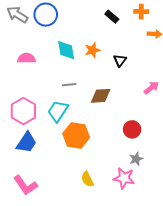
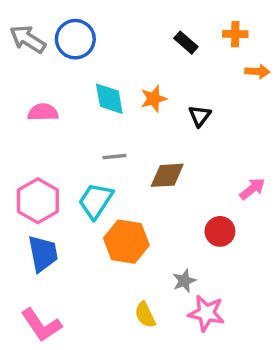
pink arrow: (151, 88) -> (252, 189), moved
blue trapezoid: (26, 143) -> (43, 254), turned -45
gray star: (136, 159) -> (184, 281), moved

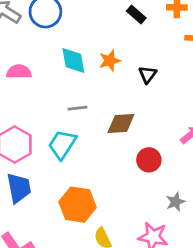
red circle: (220, 231) -> (149, 160), moved
orange hexagon: (126, 242) -> (78, 205), moved
gray star: (184, 281) -> (175, 202), moved

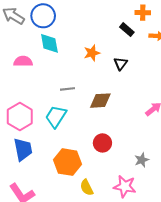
black rectangle: (136, 14) -> (127, 30), moved
cyan diamond: (73, 61) -> (49, 43), moved
red circle: (149, 160) -> (102, 143), moved

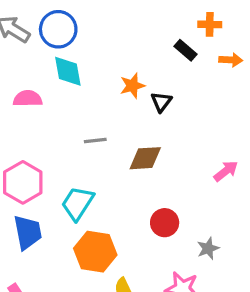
black triangle: (120, 63) -> (161, 102), moved
cyan trapezoid: (56, 116) -> (78, 203), moved
red circle: (102, 143) -> (165, 223), moved

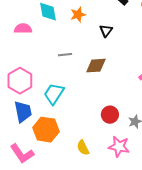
orange star: (132, 86) -> (78, 15), moved
red circle: (165, 223) -> (110, 115), moved
orange hexagon: (95, 252) -> (46, 130), moved

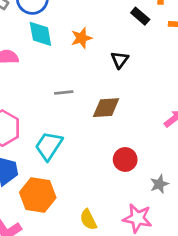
red circle: (110, 115) -> (125, 159), moved

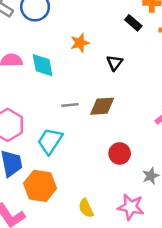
cyan diamond: (40, 34) -> (43, 65), moved
gray line: (64, 93) -> (70, 105), moved

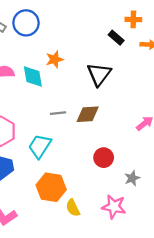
orange star: (80, 43) -> (55, 59), moved
black triangle: (115, 63) -> (99, 74), size x1.6
orange hexagon: (40, 186) -> (51, 187), moved

